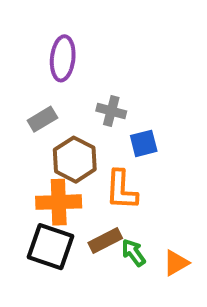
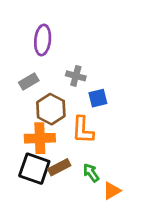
brown rectangle: (105, 241) -> (59, 167), moved
orange triangle: (176, 263) -> (112, 191), moved

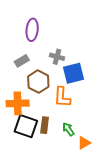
blue square: (98, 98) -> (74, 73), size x1.5
orange cross: (40, 138) -> (18, 103), moved
brown rectangle: (59, 167) -> (45, 125), turned -56

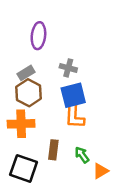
blue square: (74, 73) -> (73, 95), moved
brown hexagon: (38, 82) -> (29, 93), moved
black square: (26, 126) -> (24, 168), moved

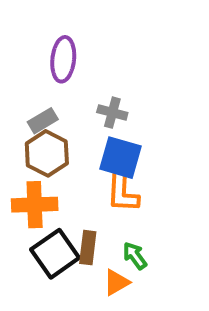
blue square: (73, 95) -> (121, 158), turned 30
black square: (24, 168) -> (55, 254), moved, turned 36
orange triangle: (101, 171) -> (116, 282), moved

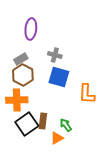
orange L-shape: (123, 192) -> (87, 94), moved

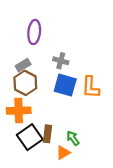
orange L-shape: (87, 94) -> (91, 87), moved

